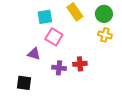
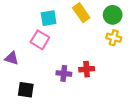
pink square: (54, 37) -> (40, 40), moved
purple triangle: (34, 54) -> (12, 58), moved

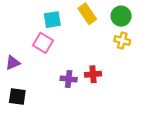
purple triangle: (12, 58) -> (13, 63), turned -40
black square: (26, 90) -> (17, 96), moved

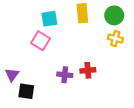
yellow rectangle: (87, 14) -> (82, 13), turned 30
purple triangle: (13, 63) -> (12, 75), moved, turned -32
black square: (17, 96) -> (26, 91), moved

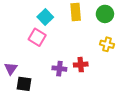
cyan square: (49, 19) -> (45, 17), turned -35
yellow cross: (115, 38) -> (107, 44), moved

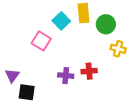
green circle: (105, 14) -> (106, 24), moved
cyan square: (45, 17) -> (61, 21), moved

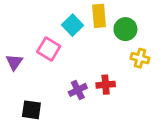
purple triangle: (12, 76) -> (14, 62), moved
purple cross: (66, 76) -> (78, 90), turned -32

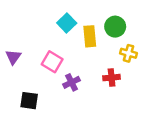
yellow rectangle: (99, 16) -> (90, 36), moved
pink square: (49, 49) -> (52, 62), moved
red cross: (106, 85) -> (112, 78), moved

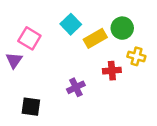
yellow rectangle: (90, 36) -> (95, 38), turned 65
pink square: (52, 62) -> (29, 38), moved
red cross: (112, 78) -> (112, 71), moved

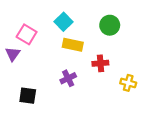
yellow rectangle: (95, 38) -> (73, 45), moved, turned 42
yellow cross: (136, 56) -> (128, 83), moved

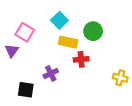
green circle: (110, 25) -> (93, 31), moved
red cross: (100, 63) -> (81, 59), moved
purple cross: (68, 78) -> (51, 73), moved

